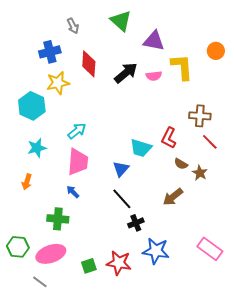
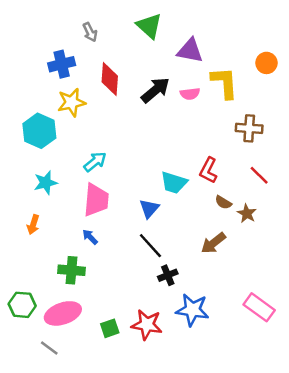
brown cross: (200, 116) -> (249, 128), moved

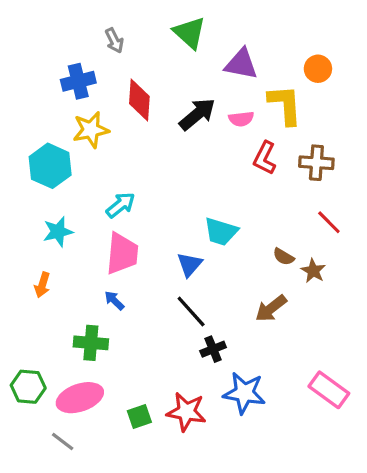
orange circle: (266, 63) -> (318, 69), moved
red L-shape: (208, 170) -> (265, 158), moved

